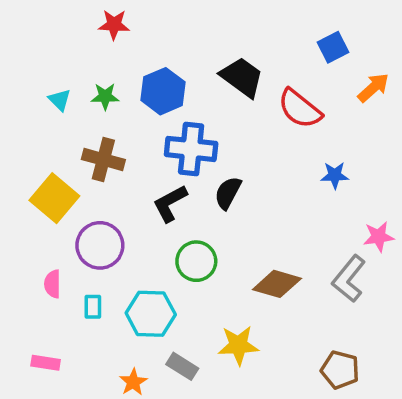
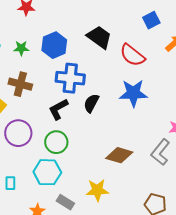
blue star: (335, 175) -> (133, 93), moved, size x1.8
green circle: (196, 261) -> (56, 142), moved
cyan rectangle: (93, 307) -> (10, 183), moved

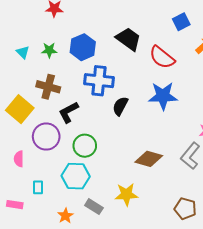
black L-shape: (58, 109) -> (69, 112), moved

